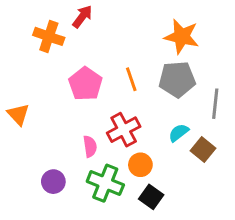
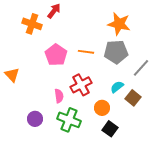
orange line: (131, 79) -> (86, 52), turned -63
gray line: (215, 104) -> (141, 68), turned 36
orange circle: (140, 165) -> (102, 108), moved
black square: (151, 197) -> (110, 129), moved

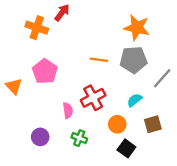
pink pentagon: (56, 55) -> (45, 71), moved
brown square: (133, 98) -> (153, 124), moved, turned 35
green cross: (69, 120) -> (79, 138), size x0.6

